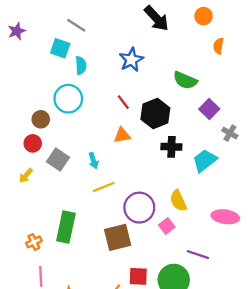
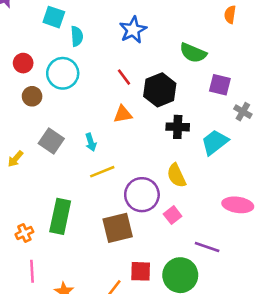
purple square: (209, 109) -> (220, 85), turned -30
red circle: (33, 143) -> (23, 63), moved
yellow semicircle: (178, 201) -> (176, 175), moved

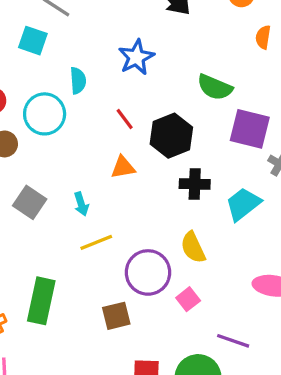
cyan semicircle: (77, 36) -> (78, 81), moved
purple square: (220, 85) -> (250, 129), size x1.4
brown square: (118, 228) -> (116, 316), size x0.7

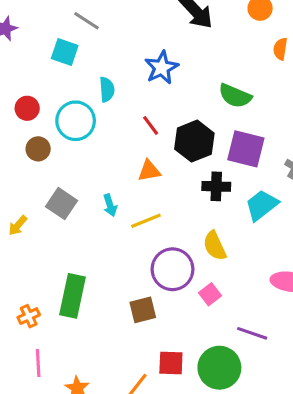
purple square: (250, 129) -> (246, 149), moved
yellow line: (96, 242) -> (146, 221), moved

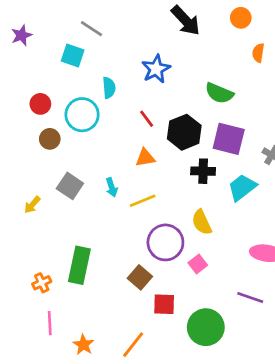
brown square: (143, 310) -> (140, 277), turned -35
purple line: (252, 333) -> (250, 298), moved
red square: (171, 363) -> (164, 304), moved

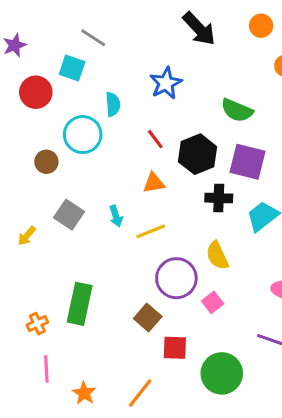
red circle: (40, 104) -> (36, 92), moved, size x1.4

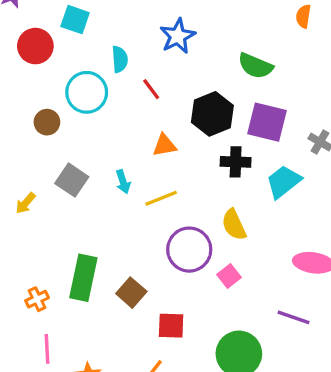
red line: (155, 139) -> (151, 89), moved
brown square: (148, 317) -> (131, 293), moved
red square: (175, 348) -> (171, 326), moved

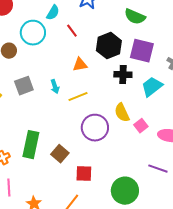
cyan semicircle: (120, 59) -> (53, 13), turned 35
gray square: (72, 180) -> (24, 86), turned 36
pink square: (229, 276) -> (141, 126), moved

